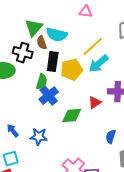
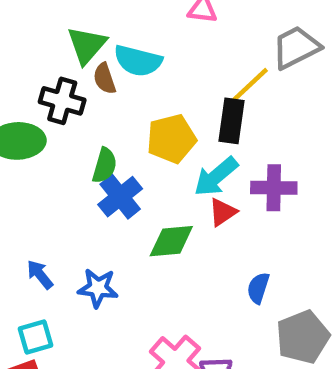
yellow line: (93, 47) -> (247, 87), moved
black rectangle: (53, 62) -> (231, 121), moved
cyan arrow: (99, 64) -> (216, 177), moved

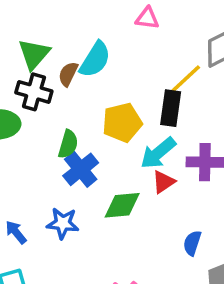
green triangle: (87, 45) -> (34, 54), moved
cyan semicircle: (138, 61) -> (95, 60), turned -72
brown semicircle: (105, 79) -> (68, 74), turned 45
blue star: (98, 288) -> (63, 223), moved

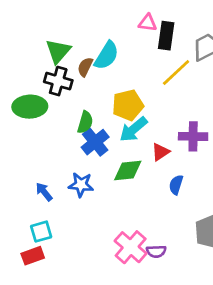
black rectangle: (171, 108) -> (166, 36), moved
cyan arrow: (158, 153) -> (133, 129), moved
blue semicircle: (192, 243) -> (176, 185), moved

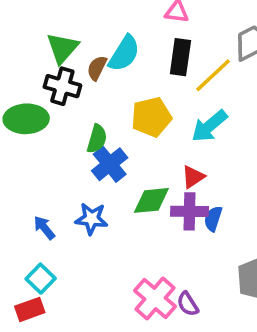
black rectangle: (166, 36) -> (180, 57), moved
cyan arrow: (133, 129) -> (209, 126), moved
purple cross: (193, 136) -> (189, 211), moved
cyan square: (41, 232) -> (41, 279), turned -30
purple semicircle: (156, 251) -> (188, 304), turned 60

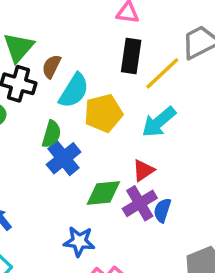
cyan semicircle: (124, 53) -> (74, 91), moved
purple cross: (189, 211) -> (140, 203), turned -32
blue star: (91, 219) -> (79, 241), moved

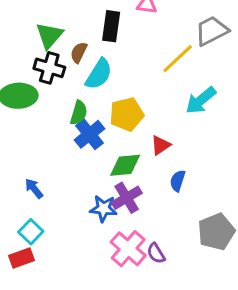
black rectangle: (131, 56) -> (111, 26), moved
yellow pentagon: (103, 113) -> (127, 114), moved
cyan arrow: (159, 122) -> (201, 100), moved
purple cross: (140, 203) -> (127, 198), moved

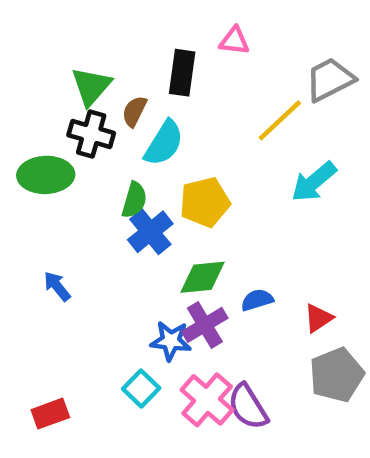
red triangle: (161, 145) -> (318, 318), moved
blue semicircle: (178, 181) -> (257, 300), moved, turned 55
blue arrow: (34, 188) -> (57, 286), moved
cyan square: (31, 232) -> (141, 389), moved
purple semicircle: (156, 253) -> (248, 407), size x1.5

